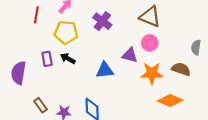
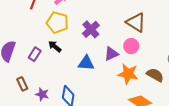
purple cross: (102, 21) -> (91, 29), moved
purple triangle: (130, 55) -> (111, 54), turned -49
purple rectangle: (47, 59) -> (35, 54), moved, turned 32

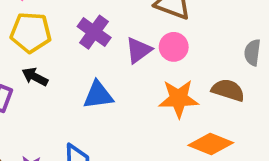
purple triangle: (111, 54) -> (139, 50), moved

